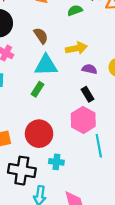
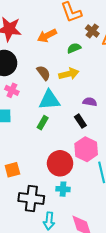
yellow arrow: (76, 48) -> (69, 74), moved
black rectangle: (87, 94) -> (80, 121), moved
red circle: (39, 134) -> (60, 163), moved

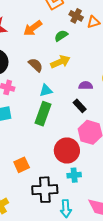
cyan triangle: (49, 100) -> (46, 90), size x0.6
green rectangle: (43, 123) -> (43, 114), size x1.6

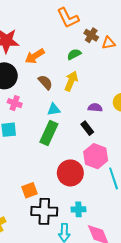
orange arrow: (33, 28) -> (35, 56), moved
yellow arrow: (60, 62) -> (71, 81), turned -48
orange square: (22, 165) -> (30, 190), moved
cyan cross: (74, 175) -> (78, 209), moved

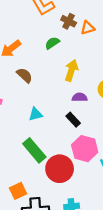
yellow arrow: (71, 81) -> (71, 70), moved
cyan triangle: (54, 109) -> (36, 114), moved
green rectangle: (49, 133) -> (34, 150), moved, turned -60

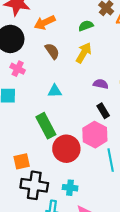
yellow arrow: (71, 70) -> (84, 53), moved
black rectangle: (73, 120) -> (103, 111), moved

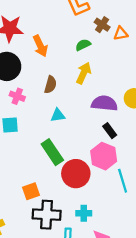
orange arrow: (45, 22) -> (40, 46), turned -84
brown semicircle: (52, 51) -> (50, 85), moved, turned 56
purple semicircle: (101, 84) -> (104, 103), size x1.6

